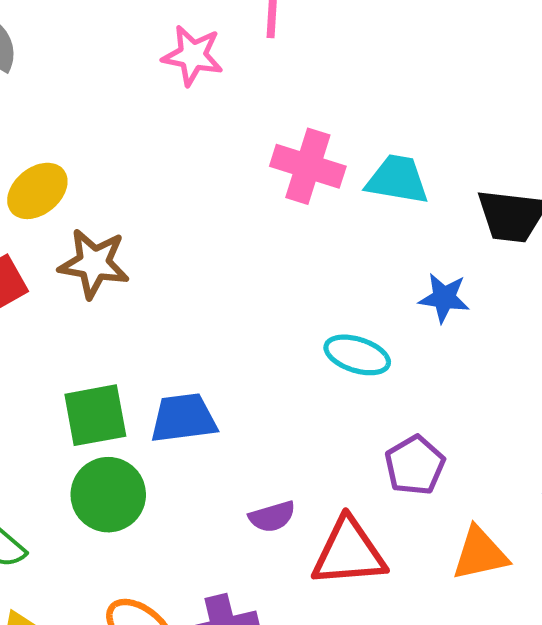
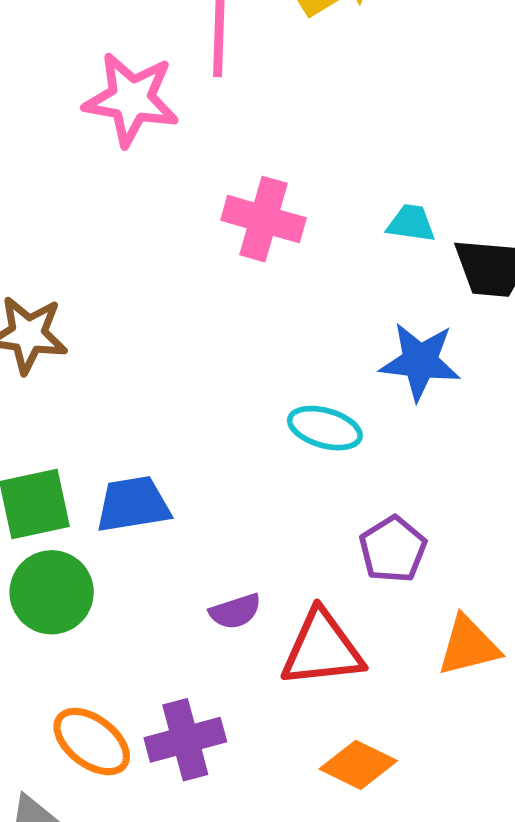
pink star: (193, 56) -> (131, 99), size x1.4
cyan trapezoid: (397, 180) -> (411, 223), moved, size x0.7
blue star: (444, 298) -> (420, 361), size x1.4

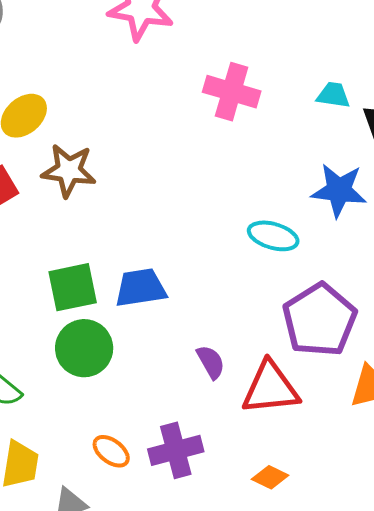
purple pentagon: (393, 549) -> (320, 320), size x1.6
purple semicircle: (235, 611) -> (211, 362), turned -102
orange ellipse: (92, 742) -> (111, 451), size x0.7
orange diamond: (358, 765) -> (270, 477), moved, size x0.7

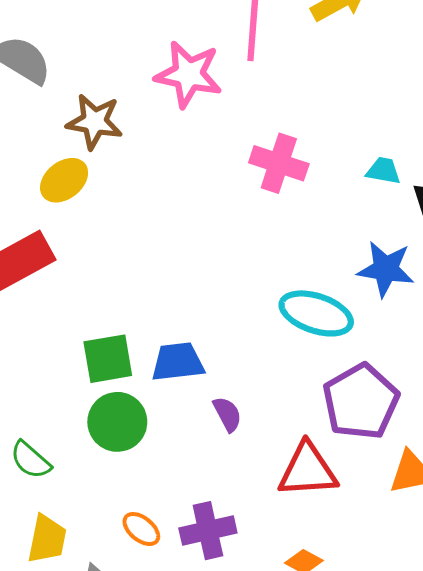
brown star: (69, 170) -> (95, 122), moved
cyan ellipse: (273, 236) -> (316, 313), size x1.4
purple semicircle: (211, 362) -> (227, 414), moved

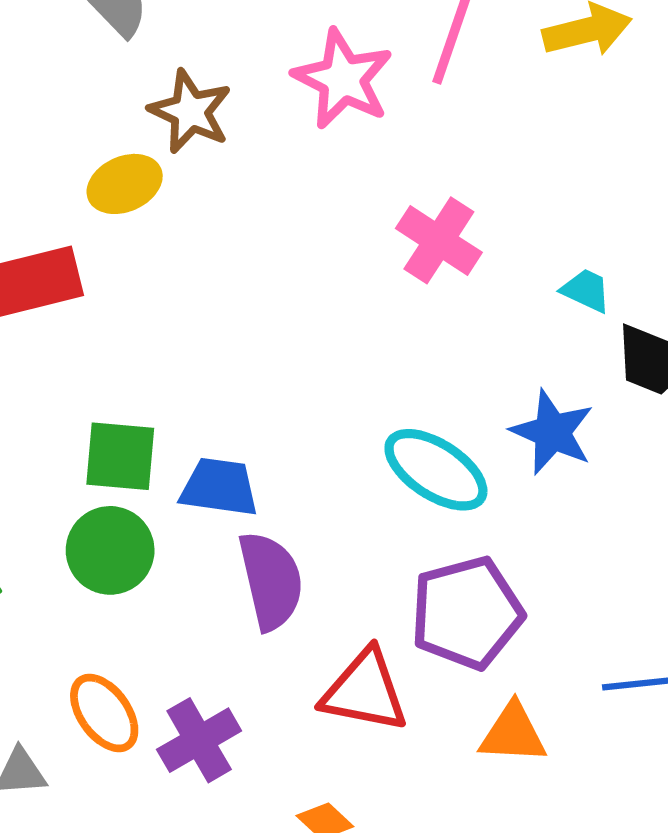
purple semicircle: (227, 414) -> (271, 581), size x1.8
orange ellipse: (141, 529) -> (104, 713), size x1.4
purple cross: (208, 531) -> (199, 740), turned -32

